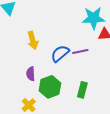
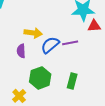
yellow arrow: (33, 40) -> (33, 33), moved, turned -66
purple semicircle: (31, 74) -> (21, 51), moved

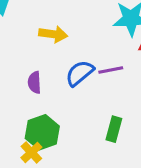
yellow arrow: (33, 33) -> (53, 34), moved
green hexagon: (40, 78) -> (42, 132), moved

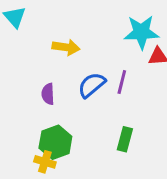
purple line: (111, 70) -> (122, 82), turned -65
yellow cross: (31, 152) -> (45, 162), turned -30

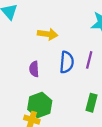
blue semicircle: (92, 85) -> (67, 62), turned 135

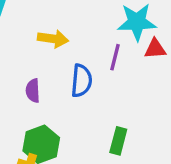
purple line: (89, 60) -> (115, 57), moved

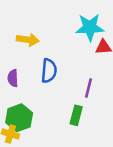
purple line: (115, 57) -> (89, 88), moved

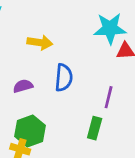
purple semicircle: (13, 78) -> (23, 86), turned 77

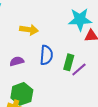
purple line: (109, 97) -> (79, 69), turned 35
green rectangle: (95, 128) -> (69, 62), moved

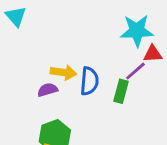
yellow arrow: (29, 30) -> (63, 72), moved
purple line: (79, 69) -> (135, 71), moved

